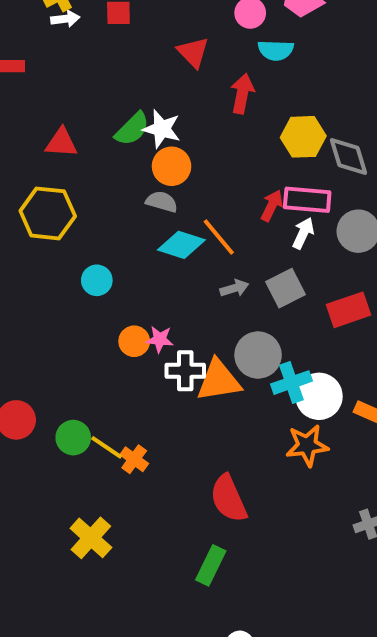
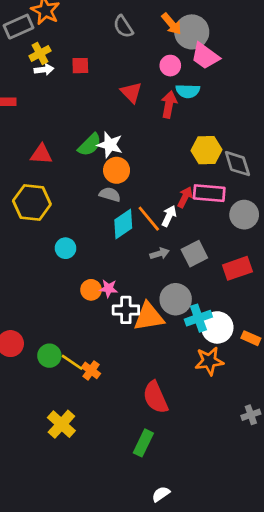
red arrow: (242, 94) -> (169, 104), moved
white arrow: (303, 233) -> (169, 216), moved
cyan diamond: (181, 245) -> (123, 224), turned -52

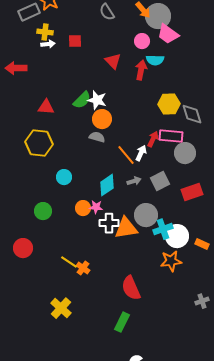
yellow cross: (40, 53) -> (45, 32), turned 35
gray circle: (244, 215) -> (185, 153), moved
cyan diamond: (123, 224) -> (107, 185), moved
green circle: (49, 356) -> (43, 211), moved

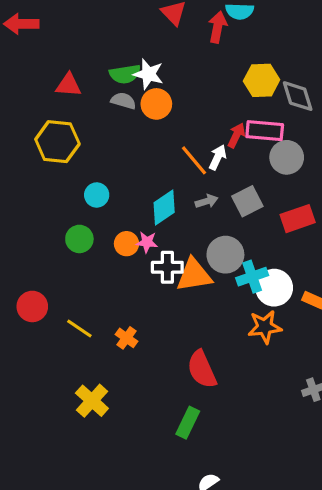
green semicircle: (82, 100) -> (125, 74), turned 36
gray semicircle: (97, 137) -> (123, 101), moved
green circle: (43, 211) -> (79, 239), moved
yellow line: (69, 262) -> (79, 328), moved

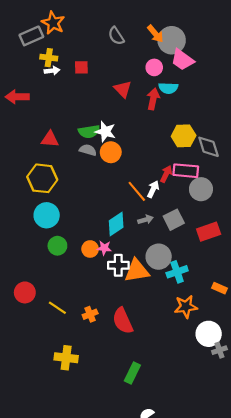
cyan circle: (97, 195) -> (47, 215), moved, size x1.5
white circle: (274, 288) -> (209, 334), moved
orange cross: (127, 338) -> (90, 314), turned 32
red semicircle: (202, 369) -> (123, 321), moved
yellow cross: (92, 401) -> (66, 358), turned -35

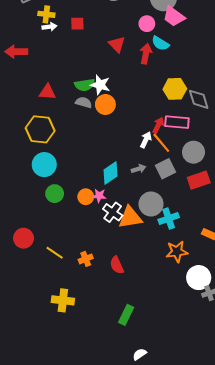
cyan semicircle: (168, 88) -> (160, 43), turned 30
gray circle: (201, 189) -> (193, 152), moved
orange line: (137, 191) -> (161, 143), moved
white cross: (118, 265) -> (113, 212), turned 36
red semicircle: (123, 321) -> (117, 265), size x0.7

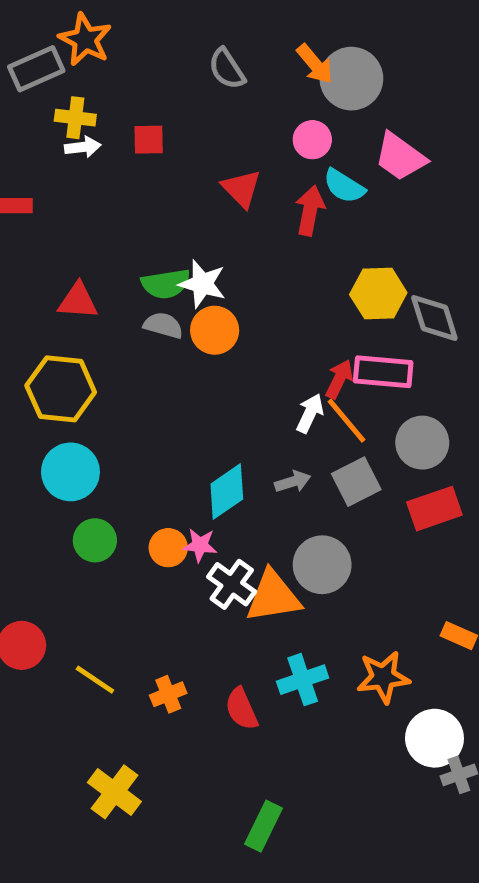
pink trapezoid: (174, 16) -> (400, 157), moved
cyan cross: (169, 218) -> (303, 680), moved
yellow cross: (63, 300) -> (114, 792), turned 30

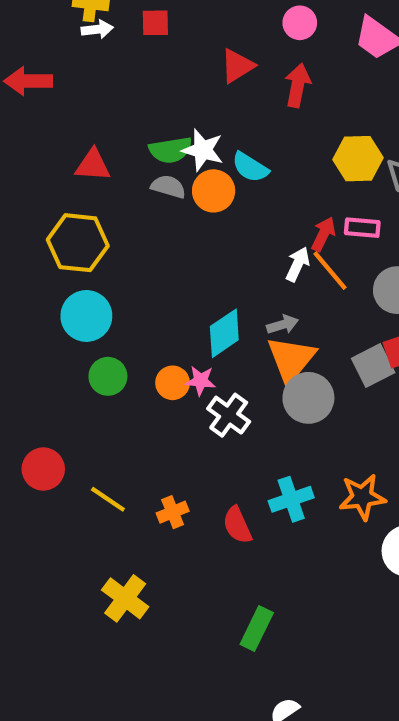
cyan semicircle: (344, 186) -> (250, 167), moved
red triangle: (241, 189) -> (237, 66), turned 42
pink rectangle: (383, 372) -> (362, 228), size x0.7
gray square: (356, 482) -> (373, 366), moved
orange triangle: (273, 597) -> (291, 359), moved, turned -42

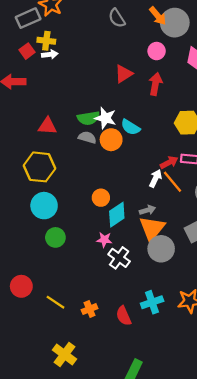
red square: (155, 23) -> (27, 51), moved, turned -35
red arrow: (323, 234) -> (169, 162), turned 36
orange circle: (173, 383) -> (101, 198), moved

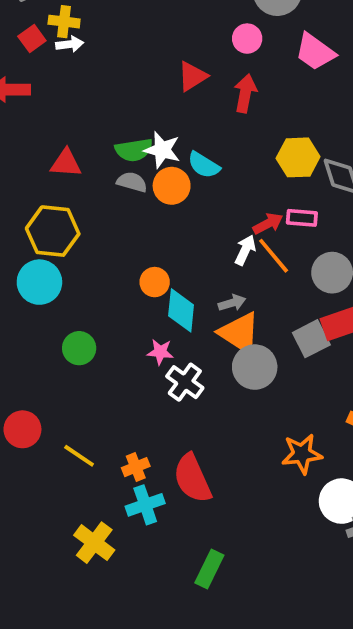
cyan circle: (44, 206) -> (39, 282), moved
cyan diamond: (117, 215) -> (181, 310), turned -50
orange triangle: (152, 228) -> (240, 333), turned -36
cyan cross: (152, 302) -> (145, 505), moved
red semicircle: (124, 316) -> (192, 478), size x1.5

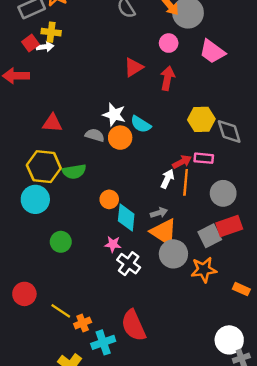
white arrow: (70, 44) -> (45, 47), moved
green semicircle: (134, 150) -> (74, 172), moved
orange line: (274, 256) -> (186, 182), turned 45
orange star: (302, 454) -> (204, 270), moved
orange cross: (136, 467) -> (83, 323), moved

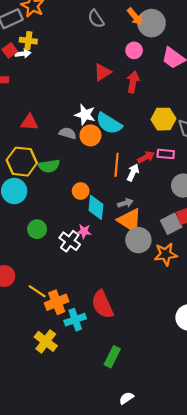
cyan semicircle: (141, 124) -> (109, 123), size x1.4
orange line: (186, 182) -> (117, 165), moved
white cross: (129, 264) -> (70, 241), moved
orange cross: (83, 323) -> (57, 302), size x1.5

